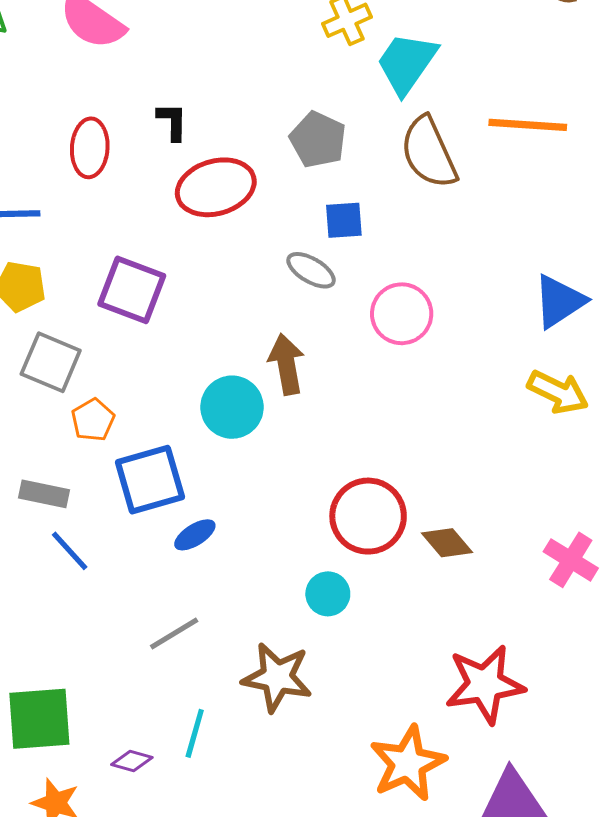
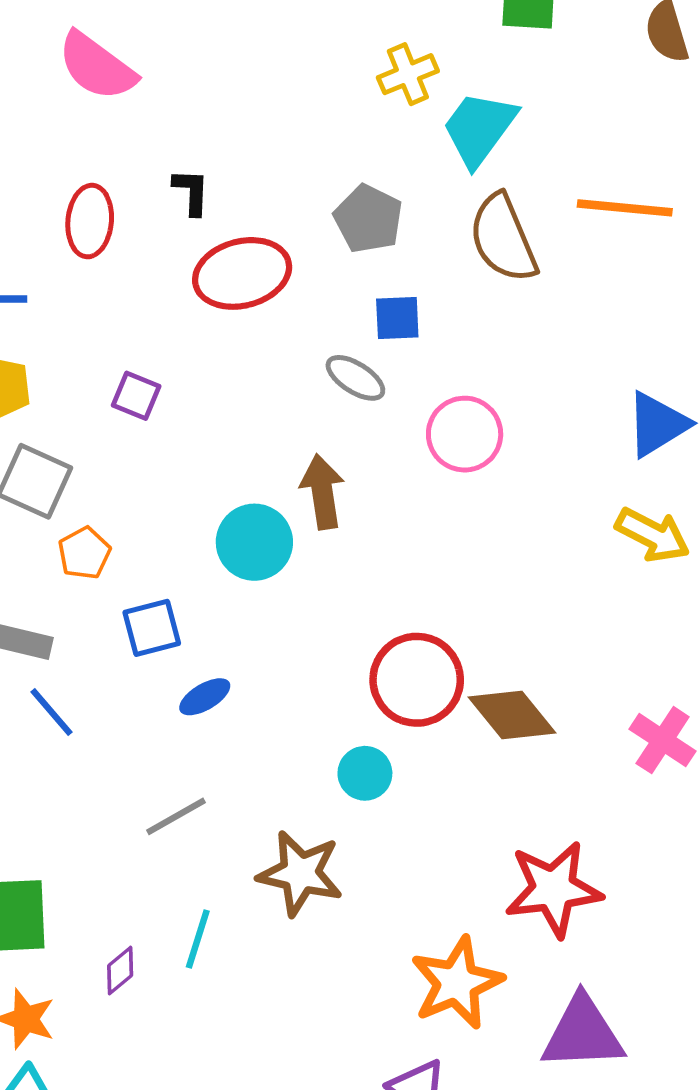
purple square: (132, 290) -> (136, 396), size x0.6
blue square: (150, 480) -> (152, 628), size x0.7
brown diamond: (447, 543) -> (512, 715), size x1.4
purple diamond: (132, 761) -> (120, 970), turned -57

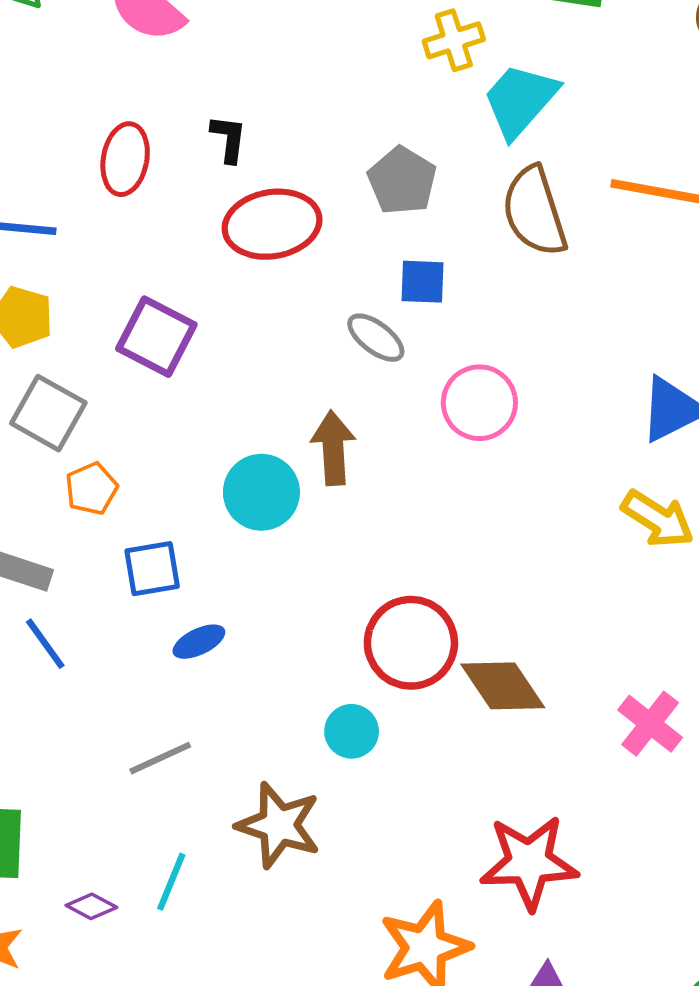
purple square: (136, 396) -> (156, 337), size x1.6
purple diamond: (120, 970) -> (91, 906), turned 63

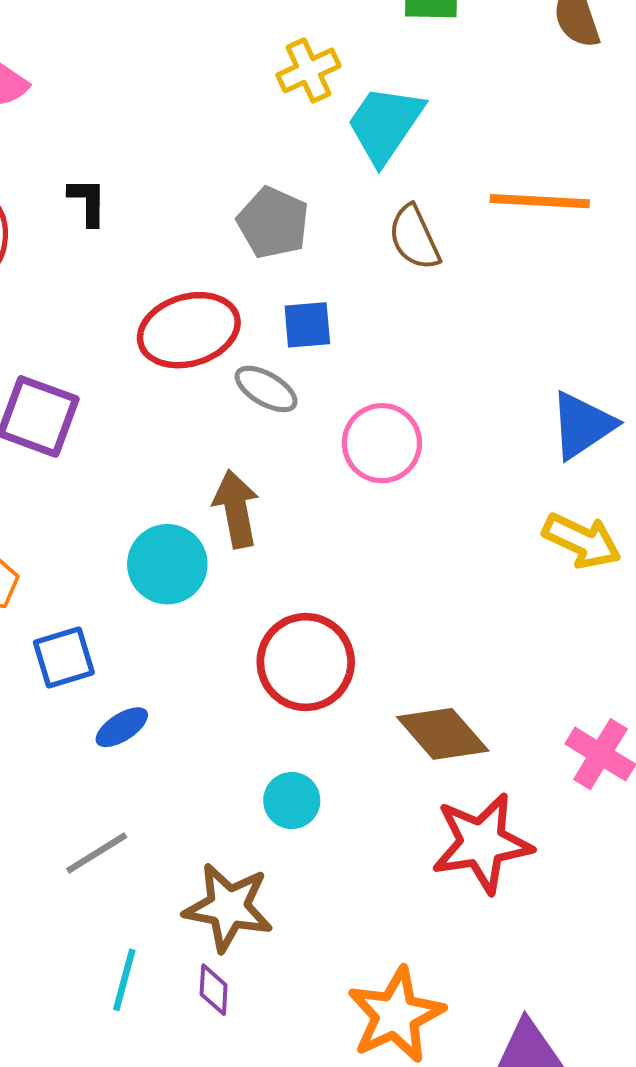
brown semicircle: (534, 211) -> (414, 238), size x0.7
red ellipse: (272, 224) -> (189, 330), moved
red circle: (411, 643) -> (306, 662), moved
red star: (529, 862) -> (482, 843), moved
purple diamond: (91, 906) -> (214, 990), moved, turned 72

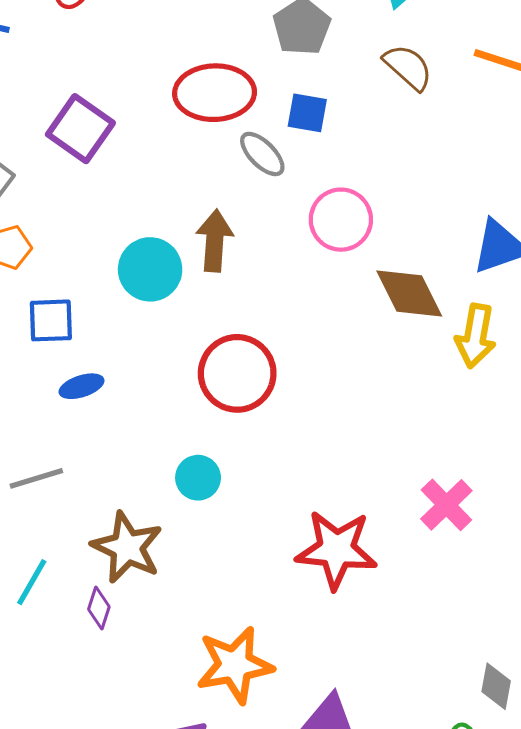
brown semicircle: (414, 238) -> (408, 67), turned 142
yellow arrow: (582, 541) -> (476, 336), turned 60
brown diamond: (443, 734) -> (409, 293), moved

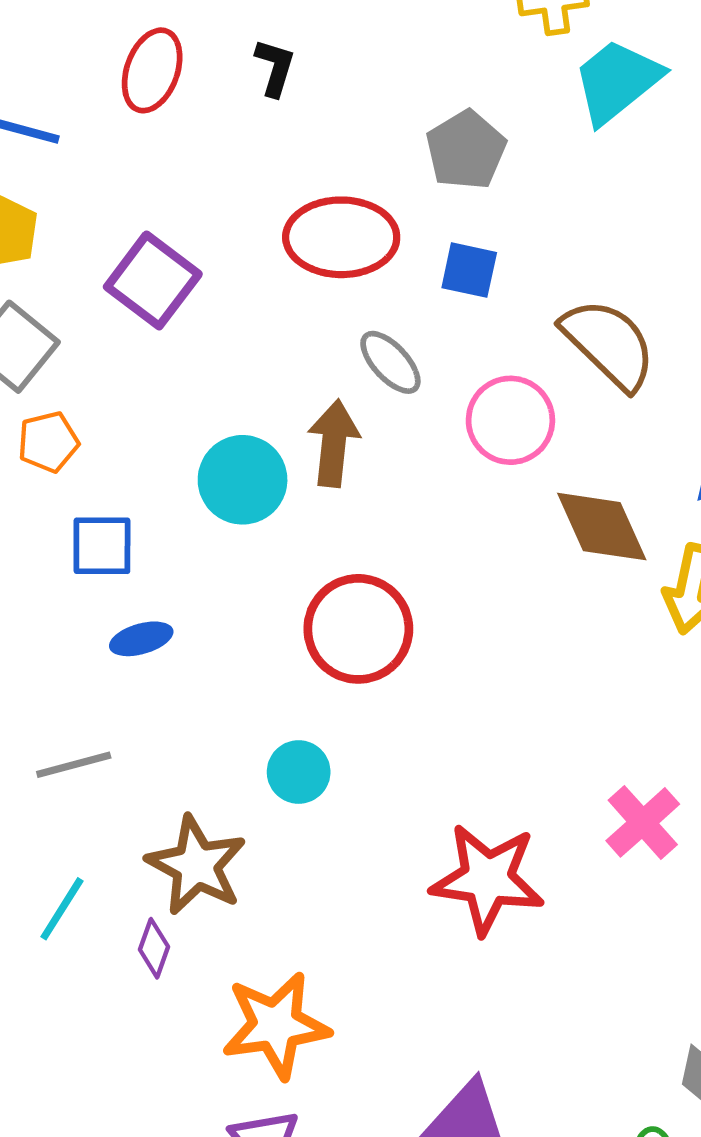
brown semicircle: (408, 67) -> (609, 344), moved, size x1.4
gray ellipse: (262, 154) -> (390, 362), moved
orange star: (235, 665) -> (276, 1025), moved

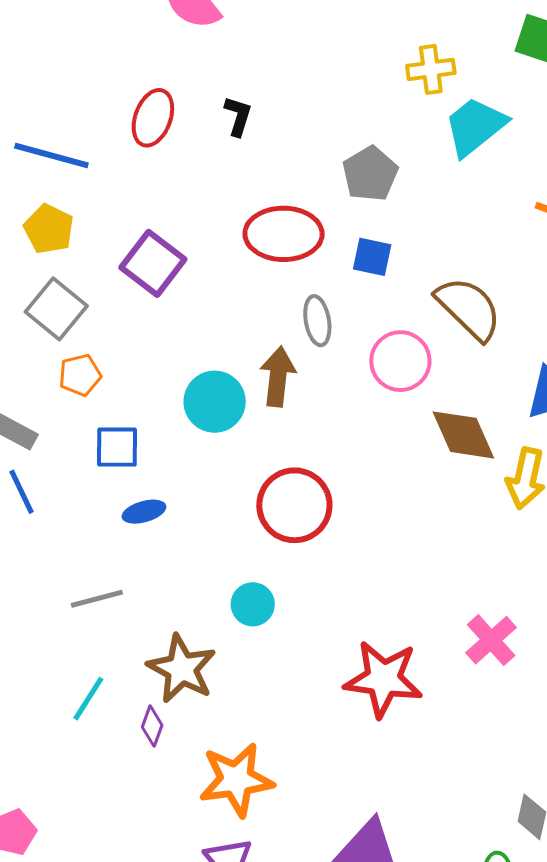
gray ellipse: (390, 362) -> (317, 321), turned 33

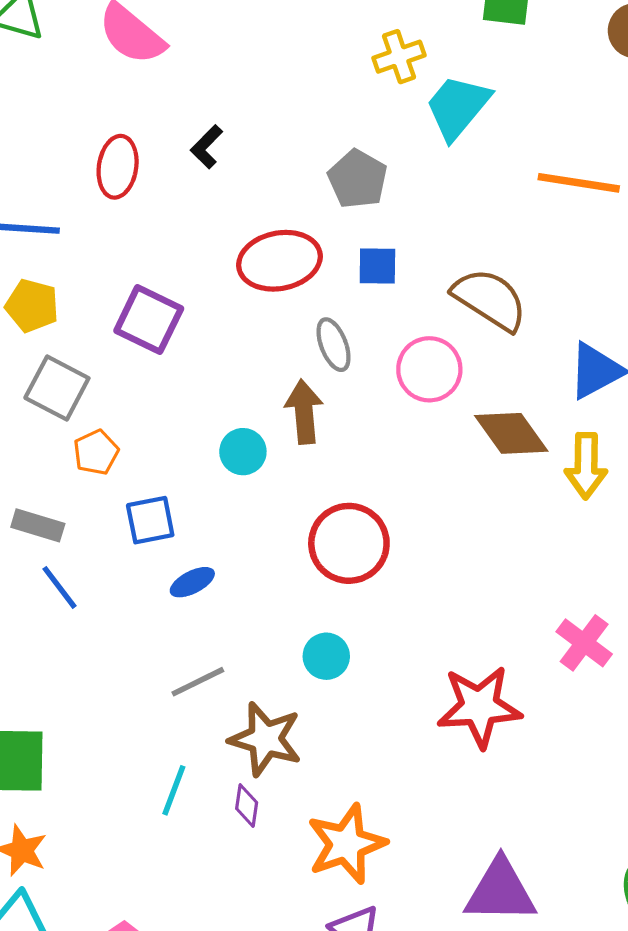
black L-shape: (238, 116) -> (207, 147), turned -141
cyan circle: (215, 402) -> (243, 452), size x0.7
gray line: (97, 599) -> (198, 682), moved

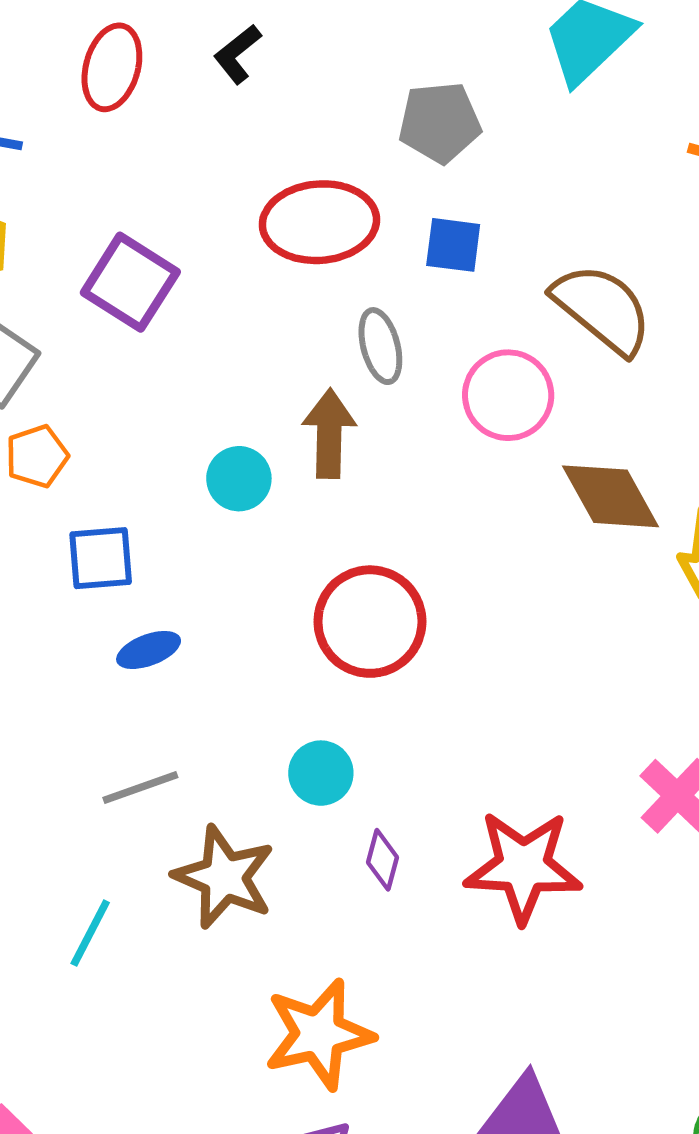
gray pentagon: (358, 179) -> (440, 122), turned 30
purple diamond: (247, 806) -> (383, 860), moved

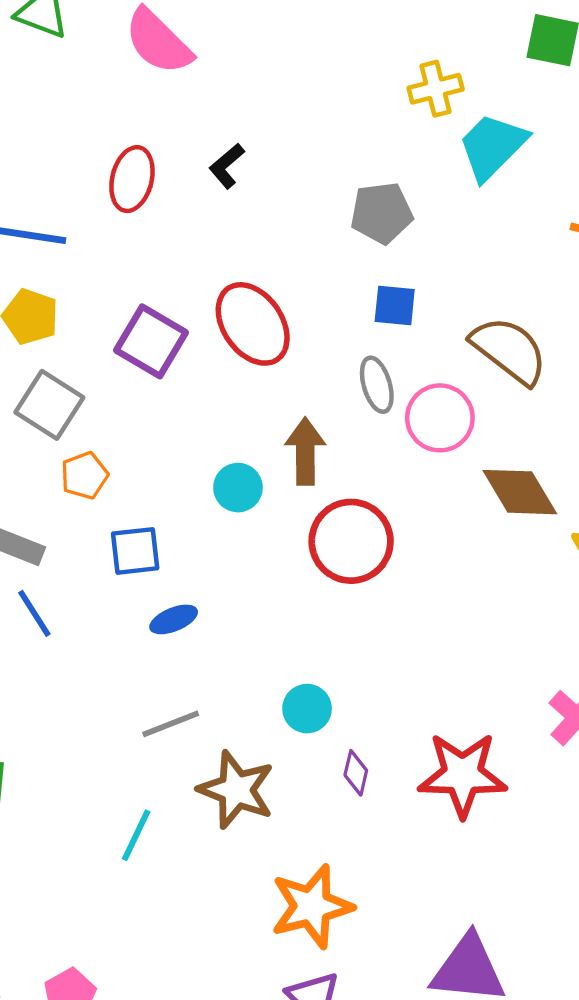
red ellipse: (319, 222) -> (253, 324), moved, turned 62
gray ellipse: (380, 346) -> (377, 385), moved
red circle: (370, 622) -> (351, 541), moved

